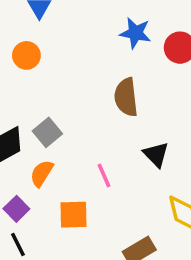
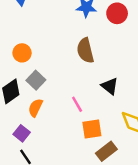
orange circle: (26, 55) -> (22, 53), moved
orange square: (73, 215) -> (92, 129), moved

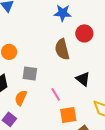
red circle: (117, 13) -> (84, 33), moved
gray square: (36, 80) -> (30, 74), moved, turned -35

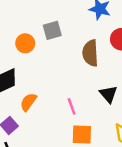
gray square: (30, 74) -> (52, 30), moved, turned -35

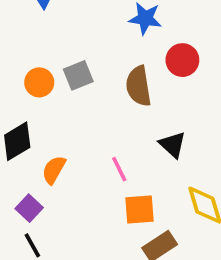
gray square: (52, 30) -> (78, 75), moved

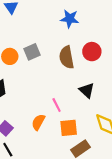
red circle: (182, 60) -> (92, 52), moved
orange semicircle: (54, 170) -> (38, 122), moved

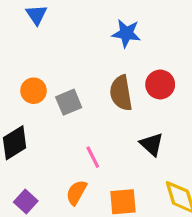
gray square: (32, 52) -> (69, 102), moved
pink line: (57, 105) -> (93, 157), moved

